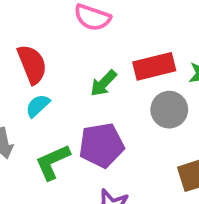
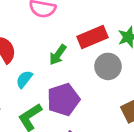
cyan semicircle: (38, 106) -> (24, 79), moved

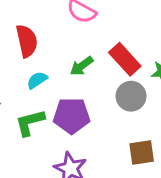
red rectangle: (92, 37) -> (125, 59), turned 52

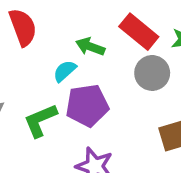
green arrow: (82, 66) -> (90, 47), turned 65
cyan semicircle: (37, 80) -> (65, 71), moved

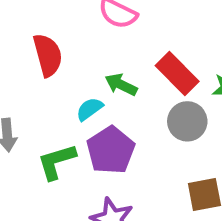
purple pentagon: (87, 105) -> (111, 150), turned -30

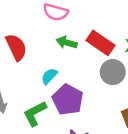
green arrow: (121, 85) -> (67, 43), moved

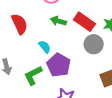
cyan semicircle: (49, 76) -> (45, 47), turned 96

